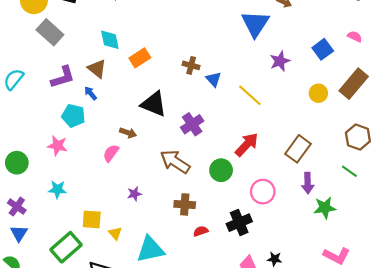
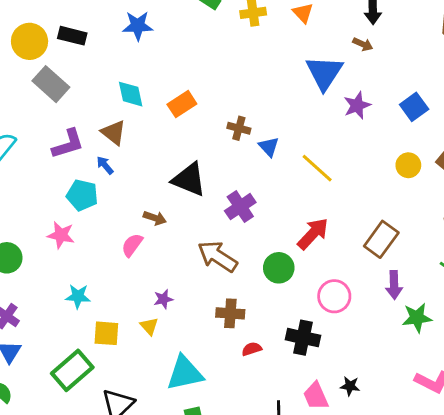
orange rectangle: (140, 58) -> (182, 104), moved
purple star: (280, 61) -> (357, 105), moved
cyan star: (57, 189) -> (78, 296), moved
black cross: (239, 223) -> (303, 338), turned 35
yellow triangle: (115, 233) -> (149, 326), moved

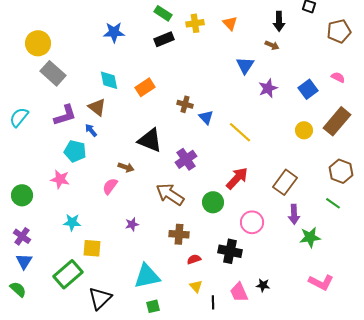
black rectangle: (72, 36) -> (164, 39), moved, turned -36
blue triangle: (324, 73) -> (245, 65), size x0.7
yellow triangle: (149, 326) -> (196, 286), moved

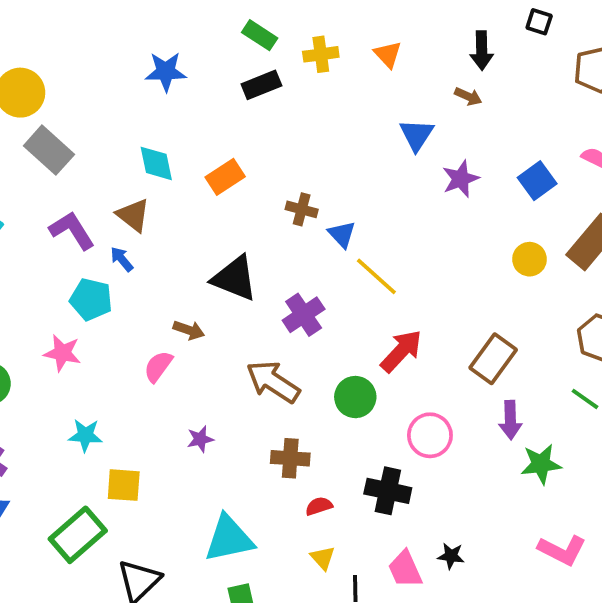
purple L-shape: (65, 115) -> (72, 230), turned -105
yellow line: (240, 132) -> (376, 276), moved

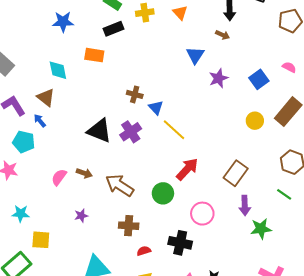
orange rectangle: (225, 177) -> (94, 55), moved, turned 42
purple cross: (304, 315) -> (131, 132), moved
brown arrow: (189, 330) -> (84, 173), moved

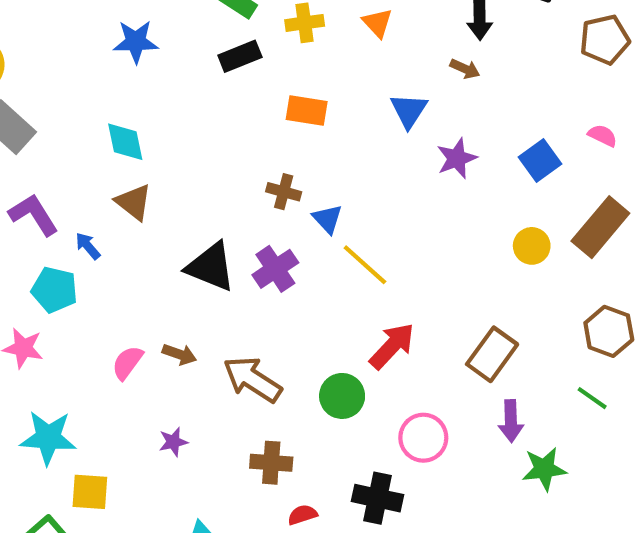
orange rectangle: (94, 55) -> (307, 110), moved
brown triangle: (46, 97) -> (134, 202), moved
cyan star: (21, 214) -> (48, 438), size x1.5

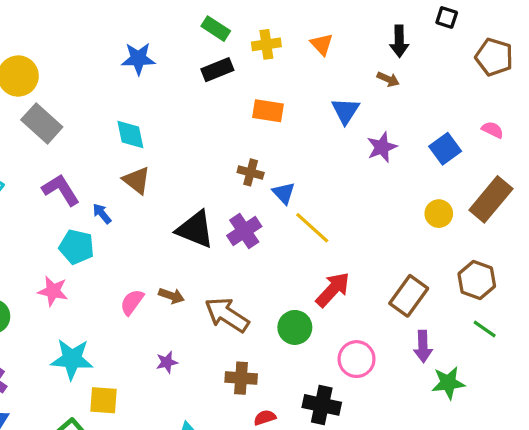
brown pentagon: (605, 40) -> (494, 57), turned 30
brown hexagon: (609, 331) -> (477, 280), moved

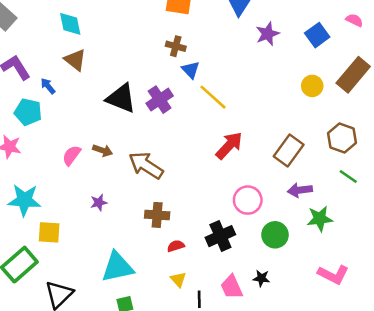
brown cross: (251, 172) -> (176, 46), moved
green circle: (295, 327) -> (275, 235), moved
purple arrow: (423, 346) -> (300, 190), turned 85
black cross: (322, 405) -> (220, 236), turned -36

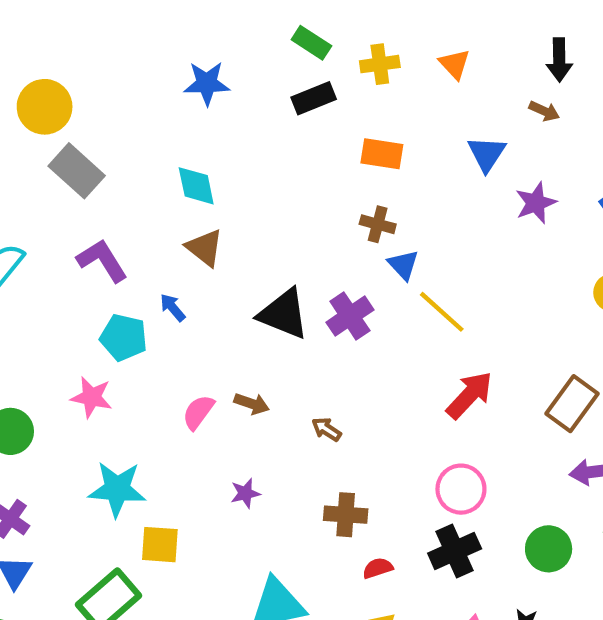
blue arrow: (48, 86) -> (173, 308), moved
brown arrow: (146, 165) -> (326, 429), size x0.5
pink circle: (248, 200) -> (461, 489), moved

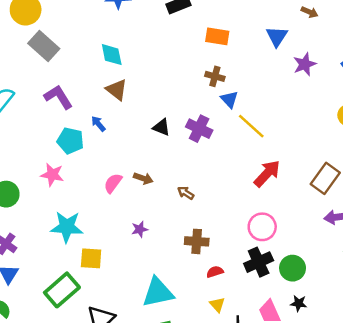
black triangle: (284, 314) -> (161, 127), size x0.6
purple cross: (350, 316) -> (199, 129), turned -30
green circle: (549, 549) -> (293, 268), moved

